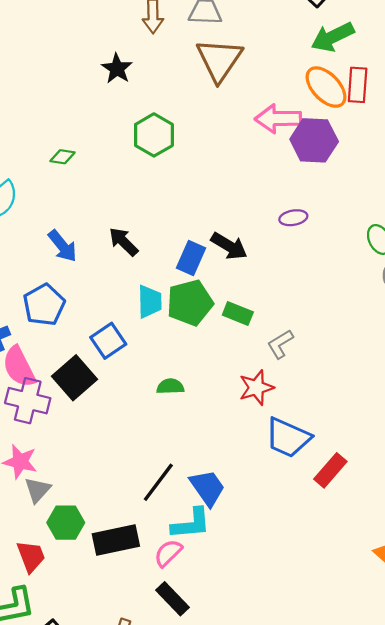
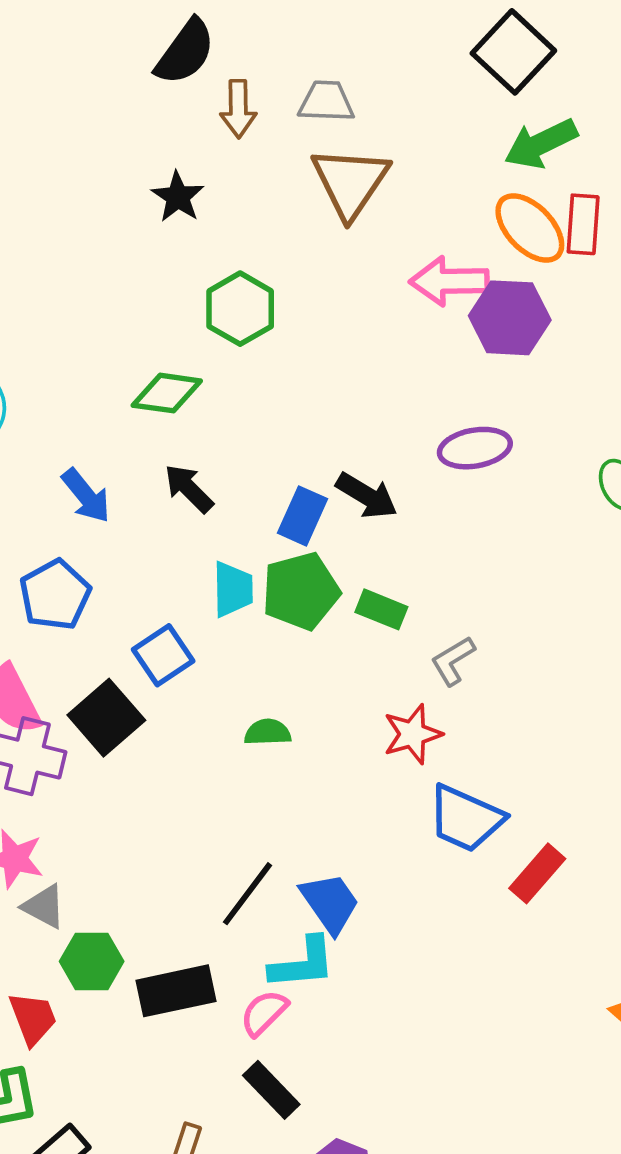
green diamond: (63, 157) -> (167, 393), moved, size x1.6
purple ellipse: (293, 218) -> (475, 448), size x1.5
gray triangle: (37, 490) -> (44, 906), turned -44

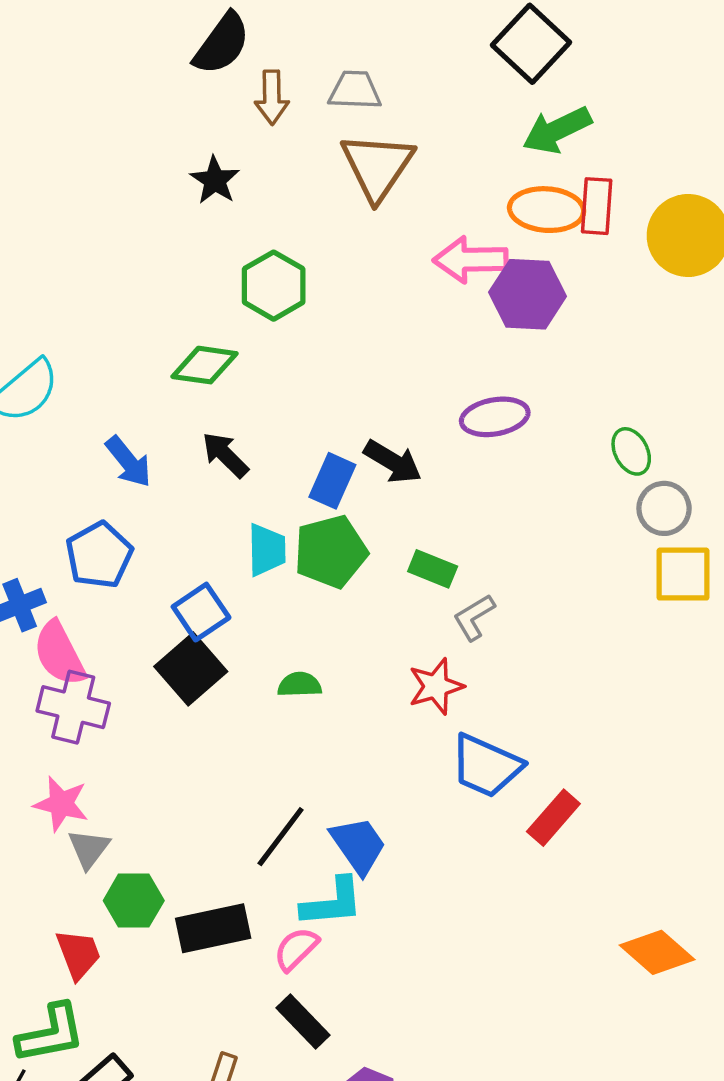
orange ellipse: (530, 228) -> (547, 210), turned -42
green rectangle: (381, 609) -> (433, 569), moved
black square: (106, 718) -> (191, 669), moved
gray triangle: (44, 906) -> (89, 849), turned 39

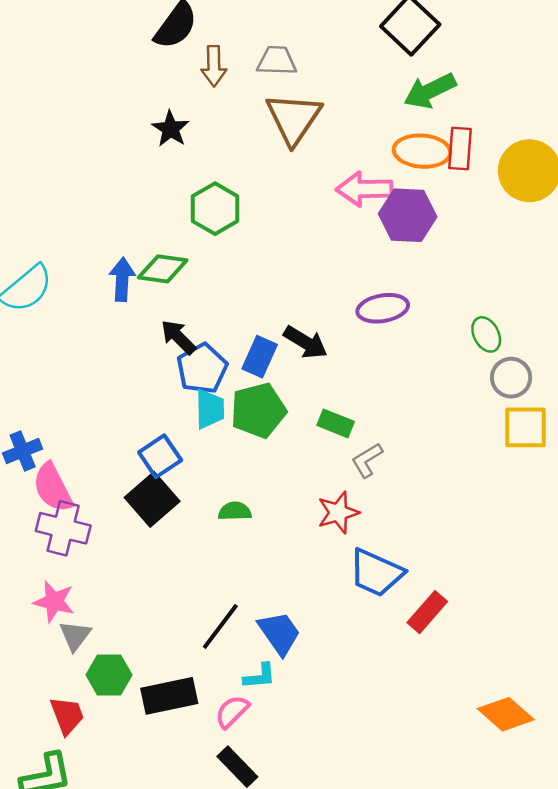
blue arrow: (128, 462) -> (122, 279), moved, turned -138
blue pentagon: (99, 555) -> (202, 368), moved
cyan L-shape: (332, 902) -> (260, 676), size x0.7

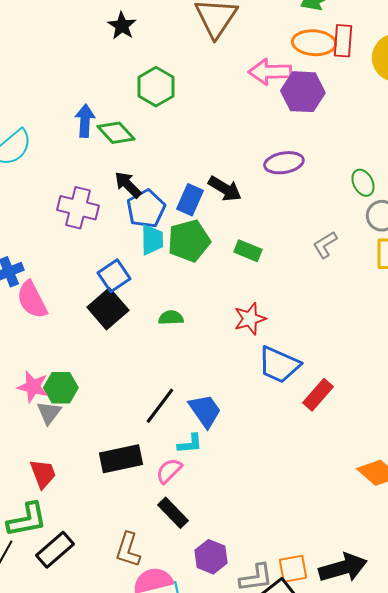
green diamond: (163, 269) -> (116, 133), turned 39
blue arrow: (122, 279) -> (85, 121), moved
gray L-shape: (367, 460) -> (325, 245), moved
purple cross: (63, 528) -> (78, 208), moved
green hexagon: (109, 675) -> (61, 388), moved

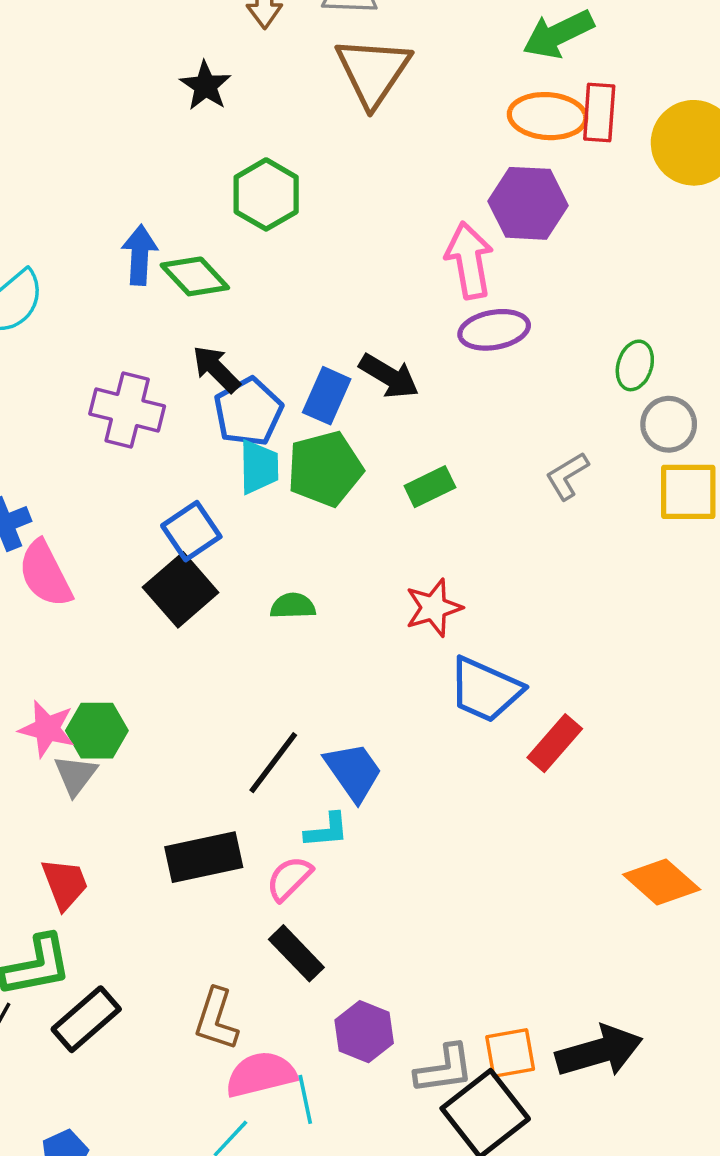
pink arrow: (270, 72) -> (469, 260), moved, turned 81
green ellipse: (363, 183) -> (635, 365), turned 44
green rectangle: (248, 251) -> (430, 487), turned -48

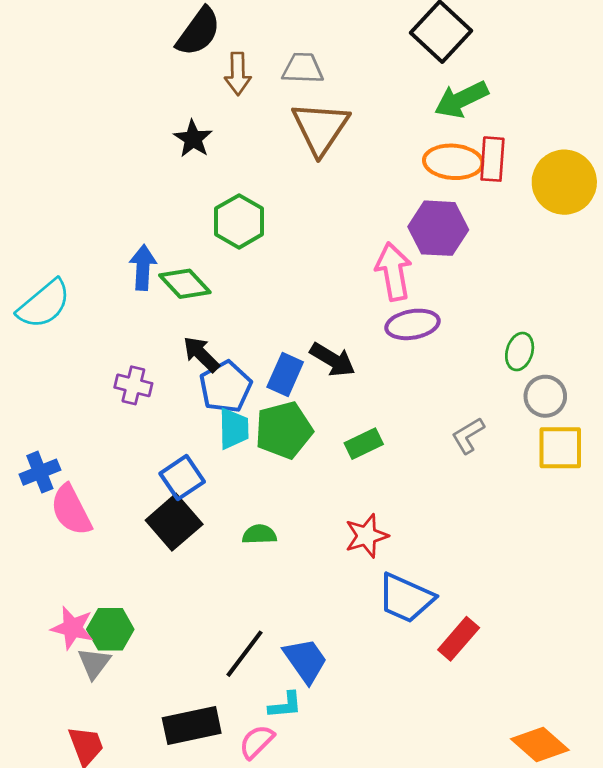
purple cross: (127, 410) -> (133, 385), size x0.7

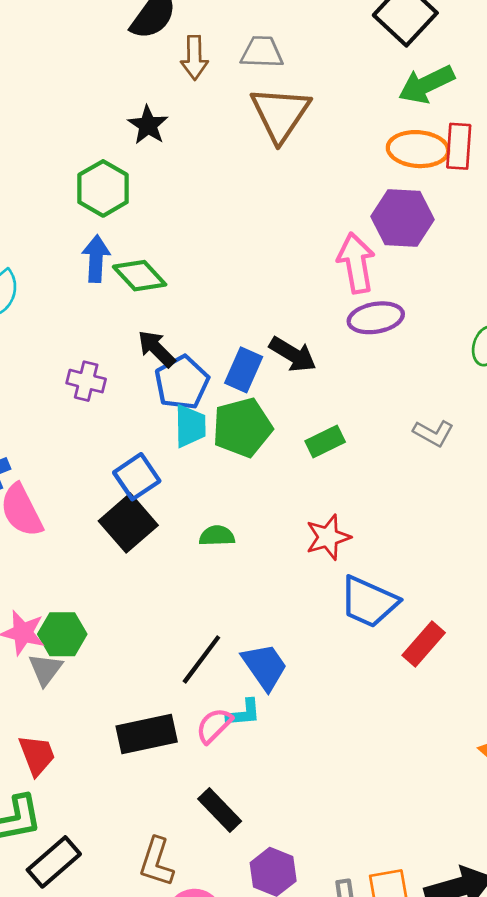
green hexagon: (239, 221) -> (103, 188), moved
gray L-shape: (468, 436) -> (433, 433), turned -120
pink semicircle: (257, 742) -> (214, 726), moved

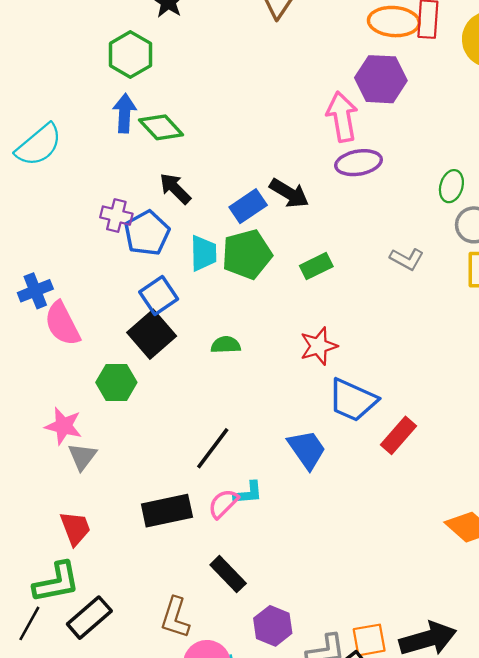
blue rectangle: (244, 370) -> (248, 206), turned 32
blue pentagon: (182, 382) -> (147, 233), moved
green hexagon: (62, 634) -> (116, 382), moved
blue trapezoid: (265, 667) -> (307, 449), moved

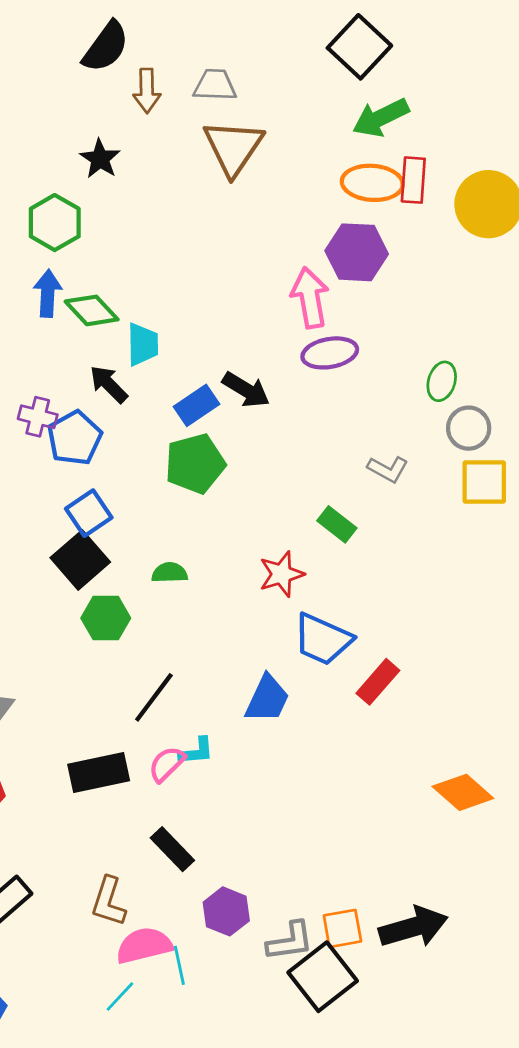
cyan trapezoid: (203, 253) -> (143, 344), moved
green rectangle: (316, 266) -> (337, 524), moved, turned 64
green hexagon: (116, 382) -> (106, 618), moved
blue trapezoid: (307, 449) -> (267, 699), turned 60

